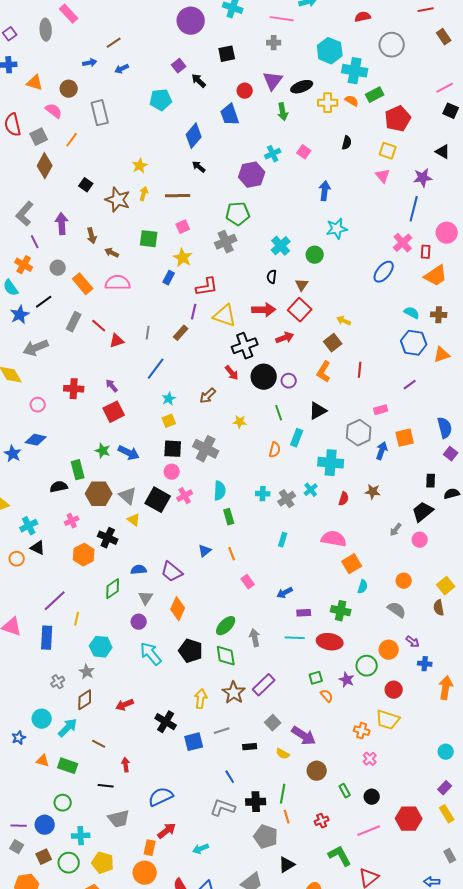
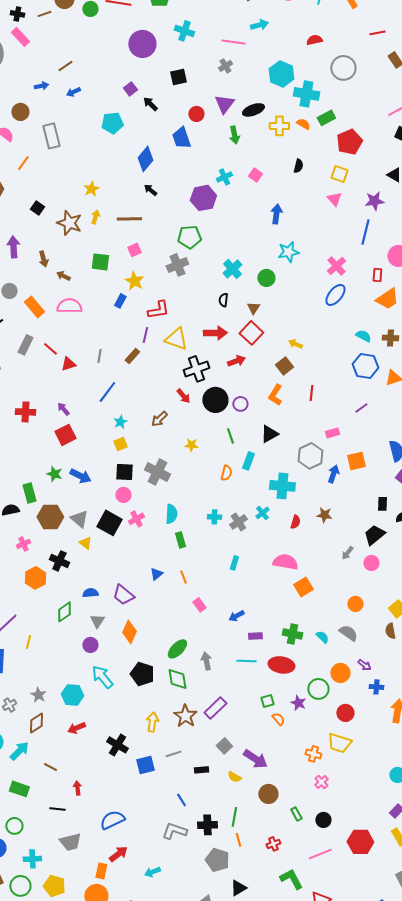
gray cross: (274, 43) -> (225, 66), turned -32
pink cross: (403, 243) -> (336, 266), moved
cyan semicircle: (363, 587) -> (322, 637), moved, turned -64
cyan hexagon: (101, 647) -> (72, 695), moved

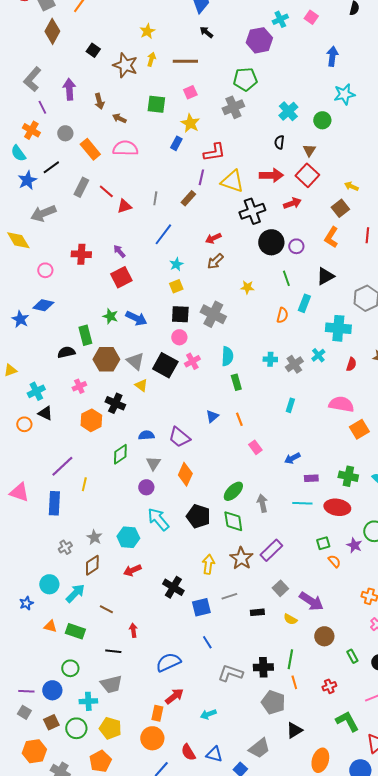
red arrow: (183, 396) -> (213, 238), moved, turned 105
blue line: (181, 800) -> (207, 642), moved
gray trapezoid: (70, 842) -> (111, 684), moved

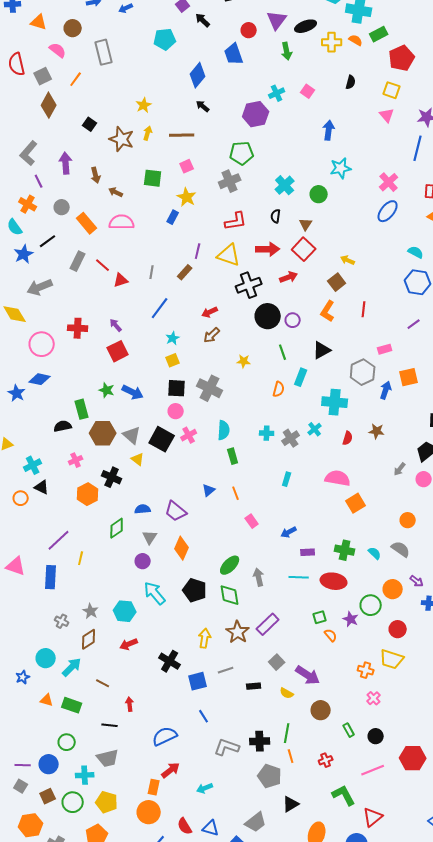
red L-shape: (214, 152) -> (236, 221), moved
pink circle: (45, 270) -> (42, 344), size x1.6
gray cross: (65, 547) -> (62, 621), turned -32

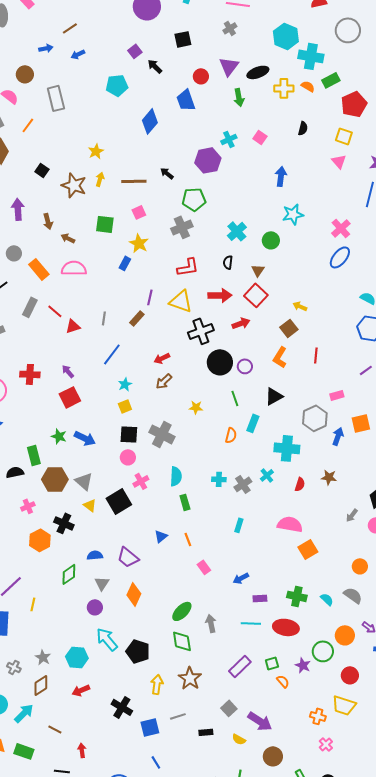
black arrow: (203, 106) -> (167, 173), moved
black square: (162, 439) -> (119, 501), moved, turned 30
black pentagon: (195, 590) -> (138, 651), moved
purple rectangle: (268, 624) -> (240, 666), moved

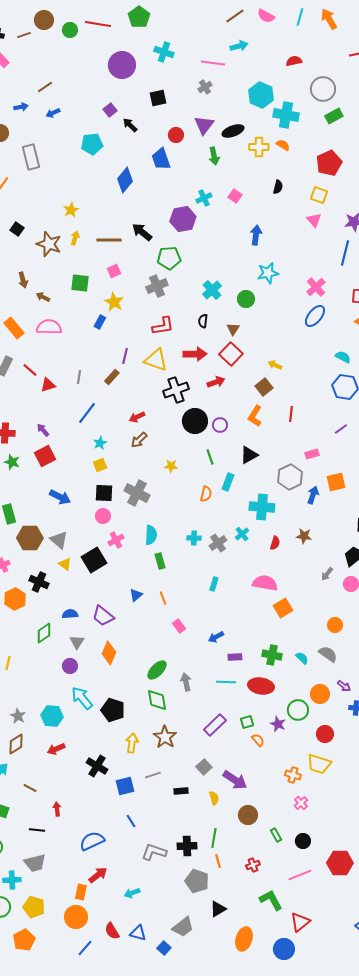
green rectangle: (331, 80) -> (334, 116), moved
black arrow: (167, 173) -> (142, 232), size x1.5
green star: (59, 436) -> (12, 462), moved
yellow semicircle: (239, 739) -> (214, 798), turned -136

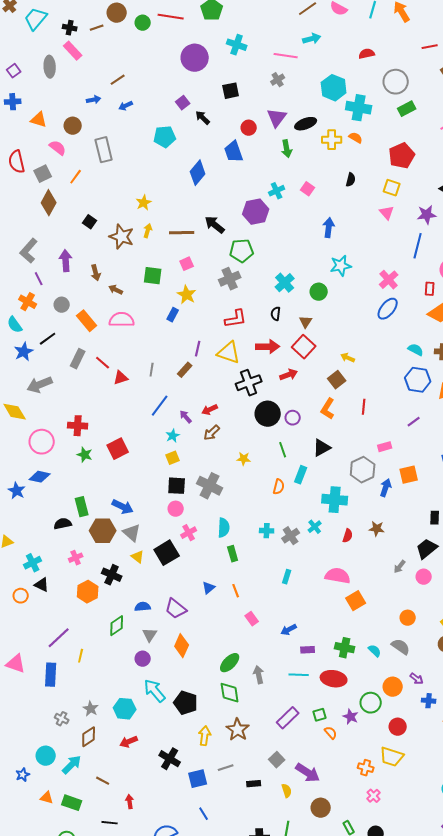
purple arrow: (43, 430) -> (186, 417), moved
blue arrow: (60, 497) -> (123, 507), moved

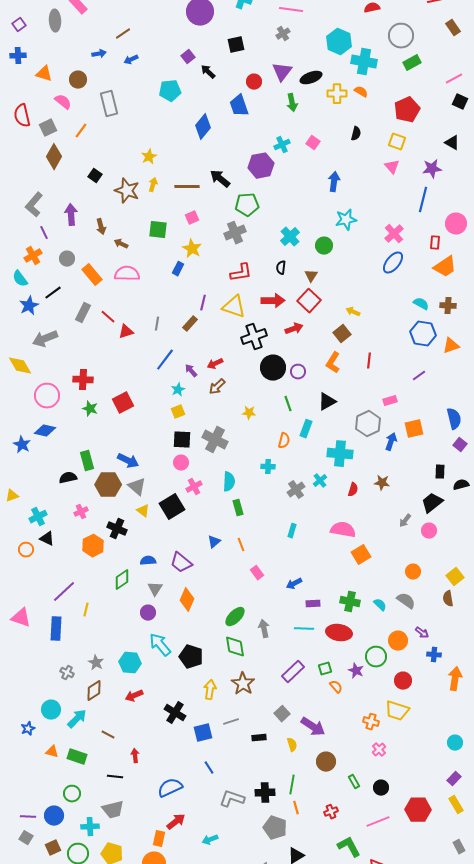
orange cross: (28, 302) -> (33, 256), turned 30
cyan cross: (267, 531) -> (268, 467), moved

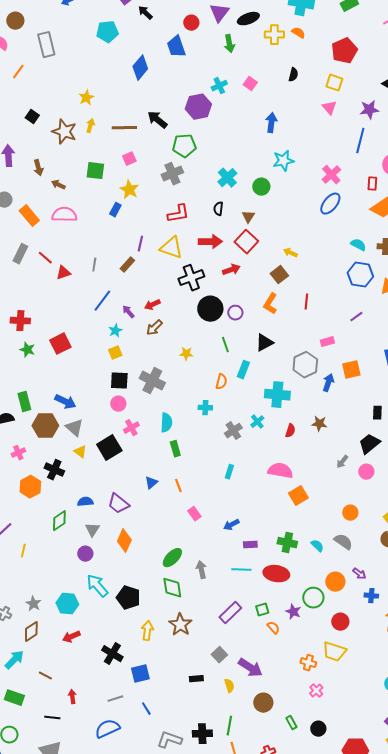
gray line: (231, 722) -> (115, 699), moved

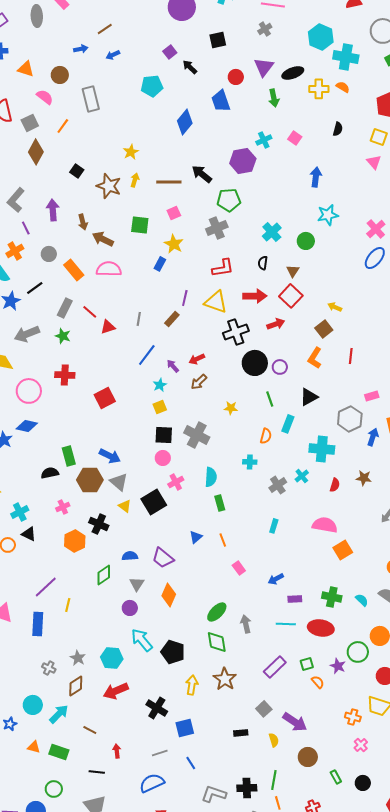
brown arrow: (58, 185) -> (103, 239), size x1.5
green star: (27, 350) -> (63, 336), moved
red arrow: (71, 637) -> (116, 691), size x1.4

